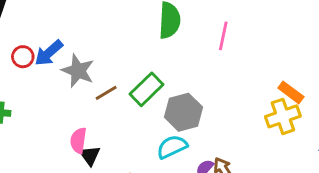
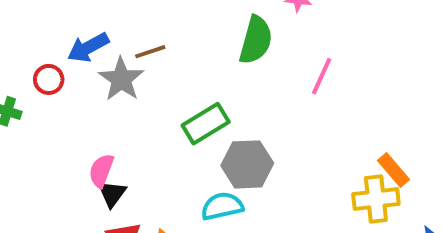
red circle: (23, 57) -> (49, 79), moved
brown line: (106, 93) -> (150, 52), moved

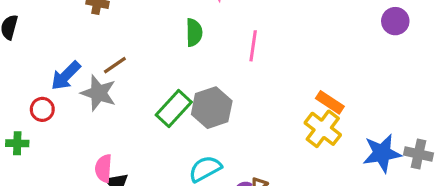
green semicircle: (256, 40) -> (194, 33), size x0.7
gray hexagon: (247, 164) -> (212, 108), moved
yellow cross: (376, 199) -> (323, 129), turned -30

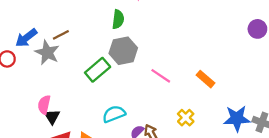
pink line: (253, 46) -> (161, 76), moved, turned -72
gray hexagon: (212, 108) -> (123, 51), moved
yellow cross: (323, 129) -> (186, 118), moved, size x0.7

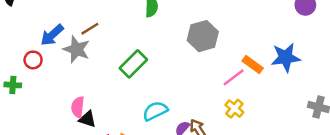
gray hexagon: (123, 51) -> (203, 36), moved
pink line: (161, 76) -> (234, 77), moved, turned -66
black triangle: (52, 117) -> (87, 119), turned -35
blue star: (237, 119) -> (286, 57), moved

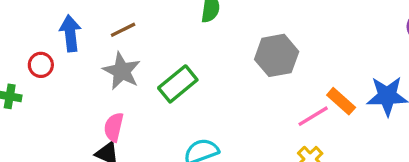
blue arrow: (52, 35) -> (70, 33), turned 120
gray star: (76, 49) -> (122, 71), moved
pink semicircle: (78, 107) -> (114, 127), moved

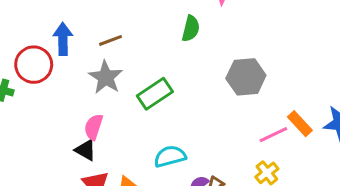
red circle: (41, 65) -> (34, 65), size x1.6

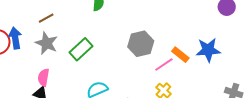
blue arrow: (63, 39) -> (15, 38), moved
gray hexagon: (246, 77) -> (141, 44), moved

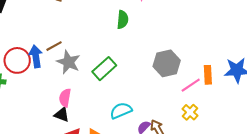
brown line: (46, 18) -> (54, 46), moved
orange rectangle: (180, 55) -> (208, 75), turned 48

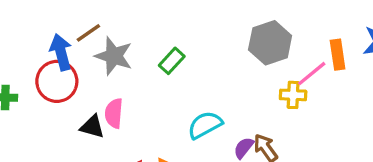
red circle: (17, 60) -> (57, 81), moved
green rectangle: (104, 69) -> (172, 61), size x0.7
yellow cross: (190, 112) -> (293, 95), moved, turned -35
black triangle: (62, 115) -> (92, 127), moved

